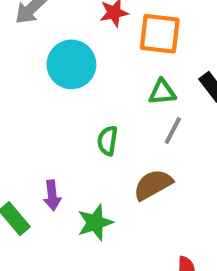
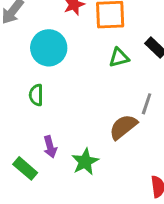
gray line: (173, 131) -> (147, 104), moved
green semicircle: (107, 141) -> (36, 95), moved

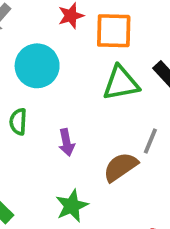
green triangle: (119, 57) -> (121, 83), size x1.5
purple arrow: (50, 147) -> (67, 142), moved

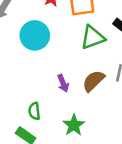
green semicircle: (18, 122) -> (34, 111), moved
brown semicircle: (120, 167) -> (93, 81), moved

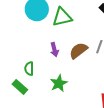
green triangle: (93, 37) -> (62, 17), moved

